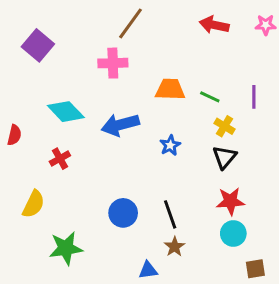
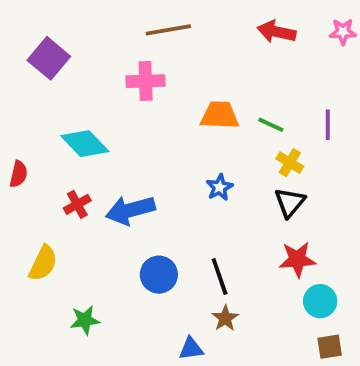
brown line: (130, 23) -> (168, 30), turned 44
blue arrow: (120, 125) -> (130, 210), moved
cyan circle: (233, 233) -> (320, 301), moved
green star: (66, 248) -> (85, 320), size x0.7

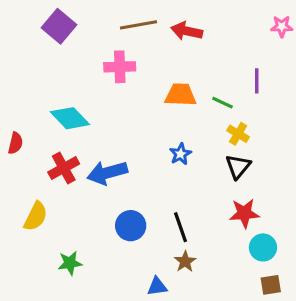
red arrow: (276, 32) -> (187, 31), moved
purple square: (49, 58) -> (59, 26), moved
purple line: (328, 125) -> (257, 81), moved
red cross: (77, 204) -> (64, 168), size x1.4

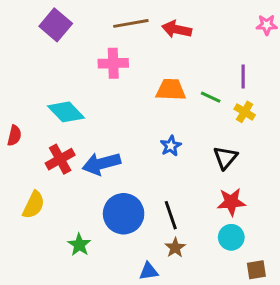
yellow cross: (238, 134) -> (245, 112), moved
blue circle: (131, 226) -> (124, 214), size x1.4
cyan circle: (263, 247) -> (231, 237), moved
green star: (70, 263) -> (79, 245), moved, turned -30

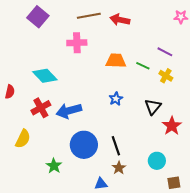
purple line: (243, 77) -> (165, 52), turned -63
red star: (231, 202) -> (172, 126), moved, turned -30

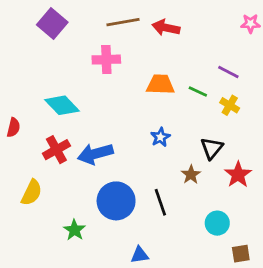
brown star: (119, 168) -> (191, 175), moved

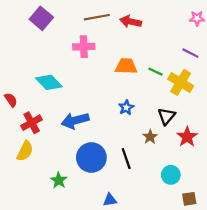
purple line: (228, 72) -> (190, 53), moved
yellow cross: (230, 105) -> (181, 82), size x1.6
red semicircle: (13, 127) -> (11, 100), turned -48
red cross: (56, 150) -> (32, 123), moved

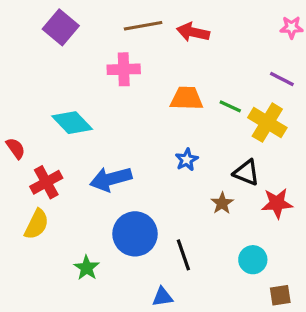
black triangle: (166, 116) -> (246, 173), turned -48
red star: (187, 137) -> (277, 203), turned 30
black line: (126, 159) -> (183, 255), moved

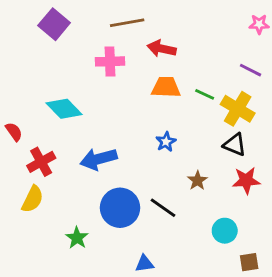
red arrow: (193, 32) -> (162, 49), moved
black triangle: (246, 173) -> (235, 145), moved
black line: (183, 255) -> (163, 208), moved, turned -36

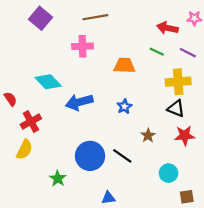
red arrow: (162, 49) -> (167, 28), moved
green line: (205, 94) -> (157, 52), moved
yellow cross: (238, 109) -> (178, 82), turned -35
blue arrow: (99, 159) -> (79, 102), moved

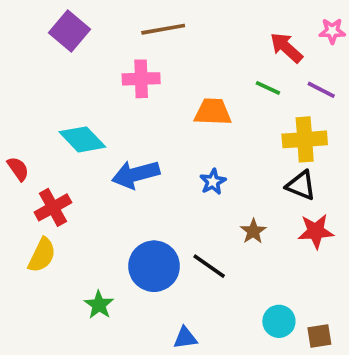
red arrow: (167, 28) -> (286, 48), turned 30
cyan circle: (169, 173) -> (279, 321), moved

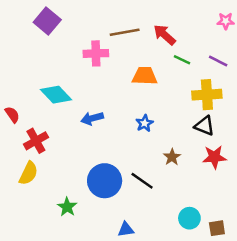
brown line: (163, 29) -> (125, 32), moved
red arrow: (286, 48) -> (164, 35), moved
blue arrow: (136, 174) -> (92, 118), size x0.7

